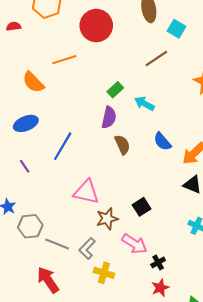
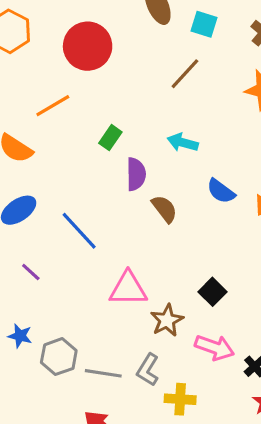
green rectangle: (115, 90) -> (110, 138), moved
blue line: (63, 146) -> (79, 231), turned -60

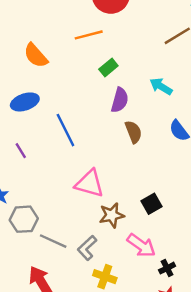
orange line: (53, 106) -> (89, 35), moved

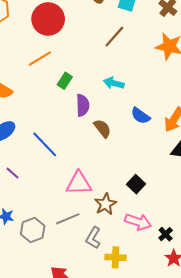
gray line: (53, 241) -> (68, 219), moved, turned -30

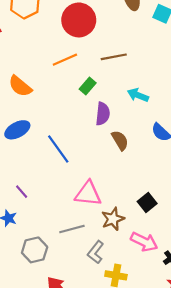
brown line: (114, 36) -> (114, 57), moved, turned 30
purple line: (13, 173) -> (22, 192), moved
gray hexagon: (33, 230) -> (35, 250), moved

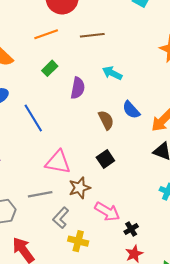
green rectangle: (88, 86) -> (50, 68), moved
brown semicircle: (120, 140) -> (106, 120), moved
black square: (147, 202) -> (105, 159), moved

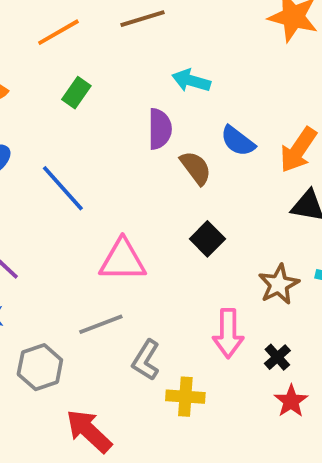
purple semicircle: (78, 88) -> (160, 129), moved
brown star: (79, 188) -> (279, 284), moved
pink arrow: (107, 212) -> (228, 333), turned 70

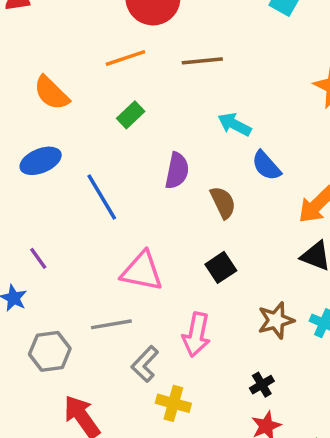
purple semicircle: (160, 129) -> (177, 171), moved
blue semicircle: (238, 141) -> (266, 166), moved
pink arrow: (228, 333) -> (196, 334), moved

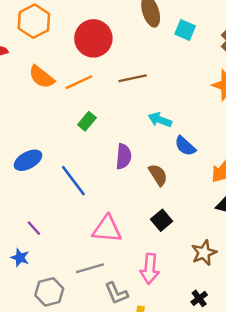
orange semicircle: (51, 93) -> (42, 77), moved
gray L-shape: (145, 364) -> (116, 293), turned -60

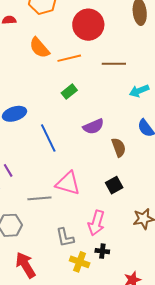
cyan arrow: (160, 120) -> (139, 91), moved, turned -54
purple semicircle: (124, 156) -> (93, 126), turned 50
gray line: (90, 268) -> (39, 198), moved
black cross: (199, 298) -> (102, 251), moved, turned 32

